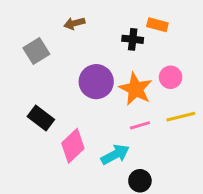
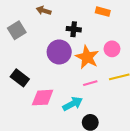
brown arrow: (74, 23) -> (44, 11), turned 32
black cross: (133, 39) -> (74, 29), moved
pink diamond: (73, 146) -> (43, 98), turned 40

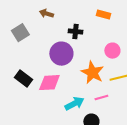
orange star: (87, 57) -> (92, 73), moved
pink line: (90, 83) -> (101, 98), moved
pink diamond: (43, 98) -> (49, 83), moved

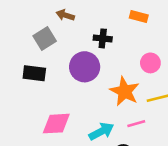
gray square: (20, 33) -> (45, 38), moved
black rectangle: (23, 79) -> (34, 73), moved, turned -30
pink diamond: (49, 83) -> (56, 124), moved

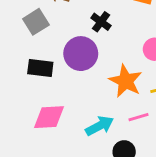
black cross: (103, 38) -> (101, 22), turned 30
black rectangle: (34, 73) -> (40, 68), moved

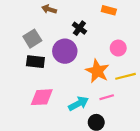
gray square: (36, 22) -> (32, 39), moved

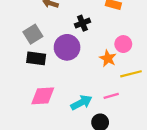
black cross: (79, 28) -> (82, 23), turned 32
orange star: (97, 71) -> (108, 58), moved, size x0.7

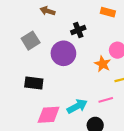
black rectangle: (36, 58) -> (34, 83), moved
pink diamond: (43, 96) -> (49, 115), moved

